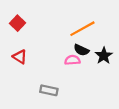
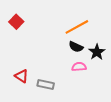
red triangle: (20, 57) -> (22, 76), moved
pink semicircle: (72, 60) -> (79, 67), moved

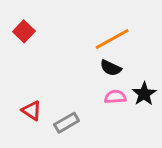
black star: (97, 52) -> (144, 94), moved
gray rectangle: (46, 84) -> (67, 123), turned -42

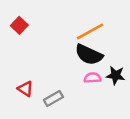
black semicircle: (111, 68) -> (89, 55), size x1.6
black star: (144, 94) -> (116, 75), turned -30

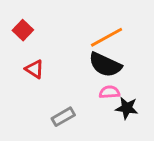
black star: (116, 75) -> (127, 108), moved
red triangle: (25, 89) -> (34, 69), moved

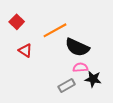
orange line: (107, 37) -> (55, 30), moved
gray rectangle: (63, 117) -> (67, 85), moved

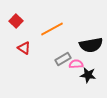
black semicircle: (77, 47) -> (91, 45), moved, turned -35
gray rectangle: (67, 85) -> (63, 59), moved

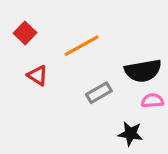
pink semicircle: (76, 64) -> (152, 101), moved
black star: (88, 75) -> (130, 134), moved

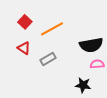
red square: (25, 33) -> (25, 22), moved
gray rectangle: (99, 93) -> (48, 59), moved

